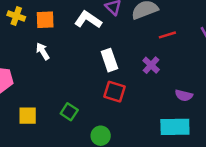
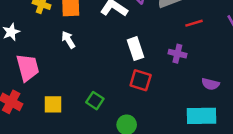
purple cross: (151, 65) -> (177, 54), turned -30

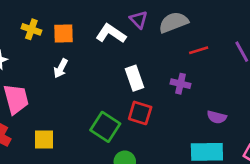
white arrow: (68, 40) -> (61, 68), turned -120
green square: (95, 101) -> (105, 127), moved, size x1.5

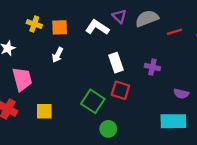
red line: (199, 50) -> (175, 32), moved

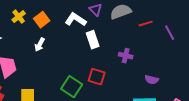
yellow cross: (34, 24) -> (19, 17), turned 32
orange square: (60, 27) -> (42, 20), turned -35
white rectangle: (116, 63) -> (93, 40), moved

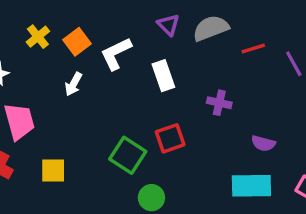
white L-shape: (76, 20) -> (116, 54), moved, turned -60
red square: (97, 77) -> (170, 138), turned -36

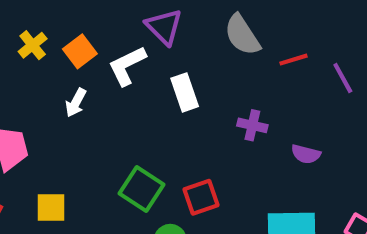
purple triangle: (168, 25) -> (164, 27), moved, size x1.4
gray semicircle: (211, 28) -> (242, 35), turned -102
red square: (170, 138) -> (201, 197), moved
purple semicircle: (263, 143) -> (306, 154), moved

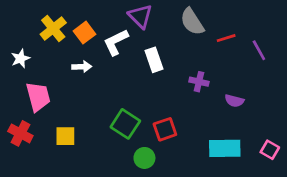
yellow cross: (33, 45) -> (53, 29), size x1.4
white arrow: (76, 103) -> (82, 67), turned -120

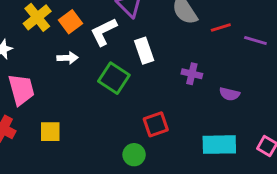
purple line: (259, 50) -> (255, 40), turned -45
green square: (125, 124) -> (114, 78), moved

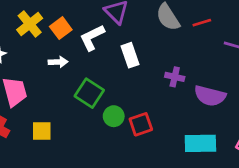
red line: (221, 27) -> (202, 23), moved
green square: (114, 78) -> (89, 93), moved
purple semicircle: (229, 94) -> (210, 96), size x1.6
green circle: (134, 155) -> (114, 116), moved

